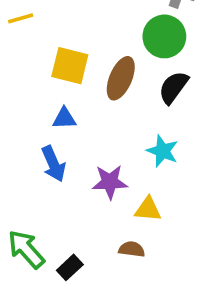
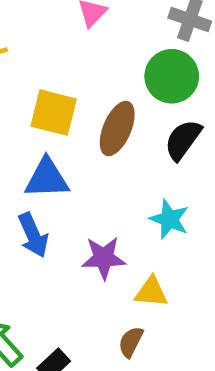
blue triangle: (64, 118) -> (47, 178), size x1.5
brown semicircle: (132, 249) -> (131, 342), turned -70

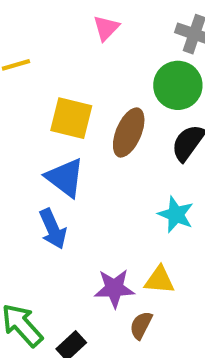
blue triangle: (47, 178) -> (65, 178), turned 39
purple star: (104, 258) -> (114, 288), moved

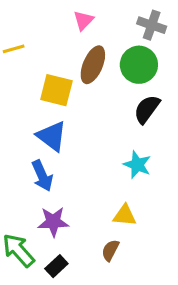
brown ellipse: (129, 133) -> (93, 65), moved
purple star: (114, 288) -> (53, 222), moved

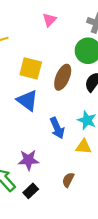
brown ellipse: (93, 65) -> (63, 77), moved
blue arrow: (42, 176) -> (57, 128), moved
yellow triangle: (125, 215) -> (84, 147), moved

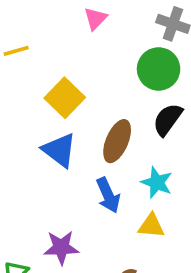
yellow square: (31, 68) -> (65, 98), turned 30
brown ellipse: (63, 77) -> (117, 141), moved

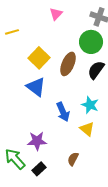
brown ellipse: (117, 141) -> (68, 64), moved
yellow triangle: (151, 226) -> (87, 129), turned 35

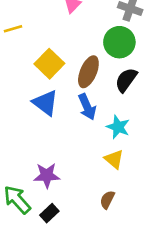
blue arrow: (63, 112) -> (87, 107), moved
brown semicircle: (73, 159) -> (107, 200), moved

